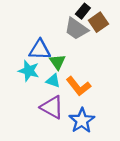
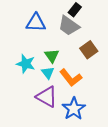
brown square: (98, 22) -> (89, 50), moved
blue triangle: (40, 50) -> (36, 23), moved
cyan triangle: (53, 81) -> (48, 73), turned 32

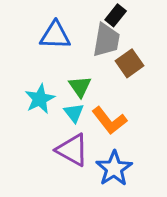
gray trapezoid: (69, 26) -> (106, 40), turned -115
brown square: (89, 50) -> (129, 63), moved
cyan star: (26, 64) -> (40, 99), turned 30

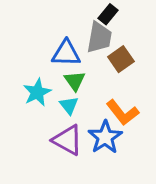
blue triangle: (55, 35) -> (66, 53), moved
orange L-shape: (109, 121) -> (122, 113), moved
blue star: (114, 168) -> (105, 137), moved

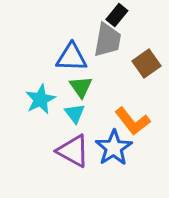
brown square: (121, 59) -> (147, 63), moved

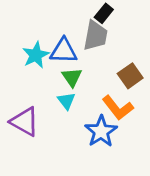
brown square: (147, 63) -> (130, 76), moved
cyan star: (40, 99) -> (36, 55), moved
purple triangle: (73, 151) -> (25, 122), moved

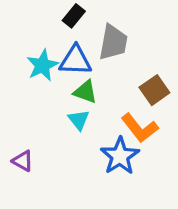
black rectangle: (104, 13) -> (74, 16), moved
green triangle: (72, 77) -> (85, 92), turned -35
purple triangle: (25, 122) -> (23, 161), moved, size x0.6

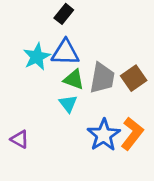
gray trapezoid: (113, 42) -> (102, 78), moved
orange L-shape: (140, 128) -> (132, 134), moved, turned -104

